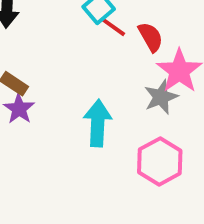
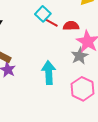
red semicircle: (151, 37) -> (71, 26), turned -56

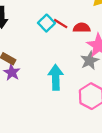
cyan square: (43, 14) -> (46, 23), moved

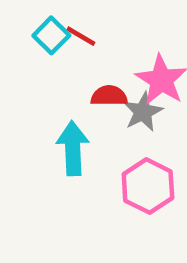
red semicircle: (82, 28) -> (109, 96), moved

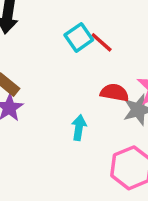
cyan arrow: (73, 148) -> (79, 128), size x0.6

